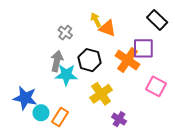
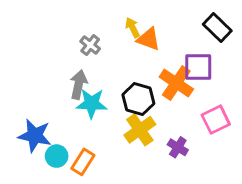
black hexagon: (89, 60) -> (138, 99), moved
pink square: (156, 86) -> (216, 120), turned 36
purple cross: (119, 119) -> (178, 147), moved

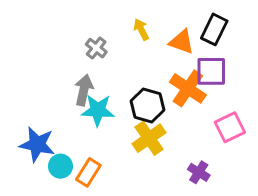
black rectangle: (217, 28) -> (214, 29), moved, turned 72
orange triangle: (149, 39) -> (182, 42), moved
purple cross: (178, 147) -> (199, 172), moved

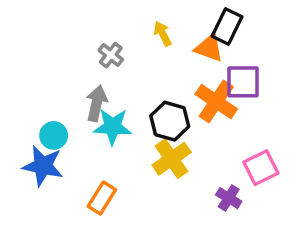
black rectangle: (214, 29) -> (227, 26), moved
pink square: (230, 127) -> (261, 168), moved
cyan circle: (60, 166) -> (54, 135), moved

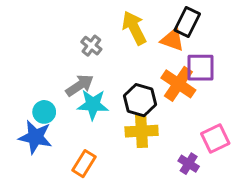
yellow arrow: (163, 34) -> (134, 28), size x1.6
gray arrow: (96, 103) -> (80, 85), turned 44
yellow cross: (172, 159) -> (142, 131), turned 32

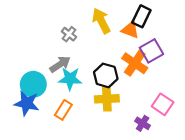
purple square: (200, 68) -> (151, 51), turned -30
cyan circle: (44, 112) -> (33, 84), size x1.5
pink square: (215, 138) -> (163, 104), turned -30
orange rectangle: (84, 164) -> (63, 110), moved

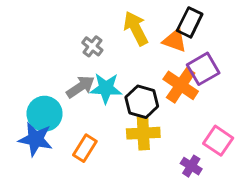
cyan star: (70, 79) -> (106, 88), moved

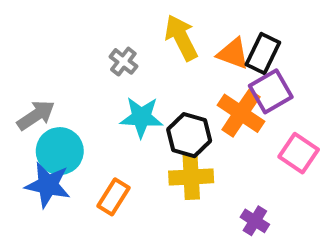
black rectangle: (190, 22) -> (263, 54), moved
gray arrow: (80, 87) -> (36, 115), moved
pink square: (218, 141) -> (299, 153), moved

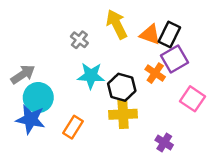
orange cross: (241, 113) -> (155, 73), size x0.7

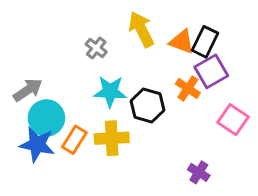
yellow cross: (123, 114) -> (112, 138), moved
orange rectangle: (73, 127) -> (74, 140), moved

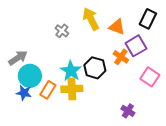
black rectangle: (205, 42) -> (148, 19), moved
cyan star: (110, 92) -> (71, 71), moved, turned 30
blue star: (37, 144) -> (24, 93), size x0.7

